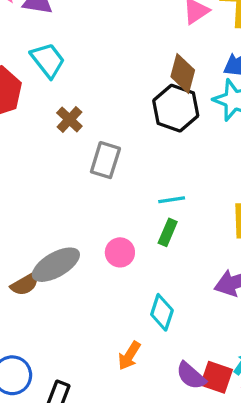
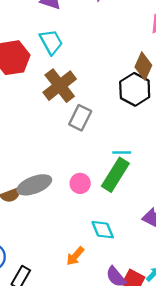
brown cross: (69, 120) -> (60, 86), size x1.8
green rectangle: (168, 232) -> (115, 175), size x1.8
cyan diamond: (162, 312) -> (103, 230), turned -50

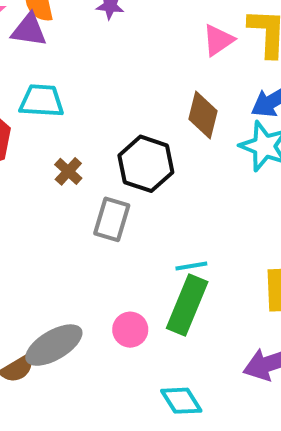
cyan trapezoid: (51, 42) -> (42, 101), turned -48
brown cross: (60, 86) -> (68, 171), size x0.5
black hexagon: (135, 89) -> (146, 164), moved

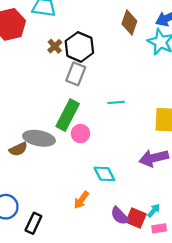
black hexagon: (146, 164) -> (79, 47), moved
green rectangle: (187, 305) -> (68, 115), moved
gray ellipse: (54, 345) -> (39, 138), turned 36

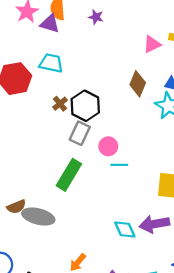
pink circle: (80, 134) -> (108, 146), moved
gray ellipse: (39, 138) -> (38, 217), moved
cyan diamond: (104, 174) -> (125, 230), moved

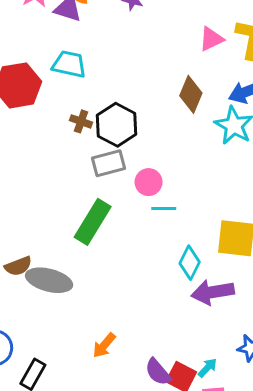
brown cross: (60, 104) -> (81, 121), turned -32
gray rectangle: (80, 133) -> (109, 163), turned 50
cyan diamond: (125, 230) -> (190, 263), moved, turned 50

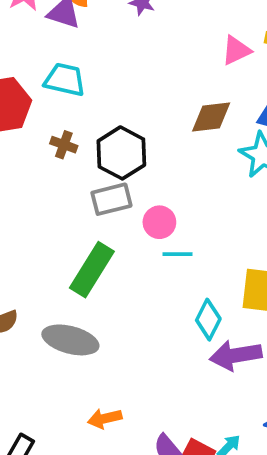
brown diamond: (191, 94) -> (211, 117), turned 60
brown cross: (81, 121) -> (64, 145), moved
gray ellipse: (49, 280) -> (70, 340), moved
orange arrow: (104, 345) -> (105, 418), turned 36

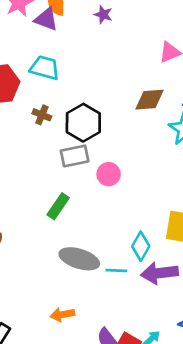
cyan line: (178, 254) -> (116, 270), moved
green rectangle: (92, 270) -> (58, 206), size x0.7
gray ellipse: (70, 340) -> (79, 259), moved

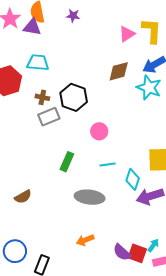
gray rectangle: (75, 156) -> (49, 117), moved
cyan line: (116, 270) -> (108, 165), moved

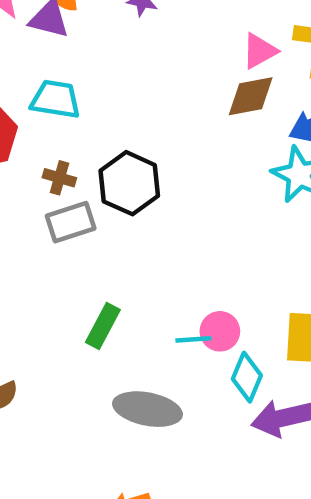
brown diamond: (119, 71) -> (251, 96), moved
pink circle: (99, 131) -> (220, 331), moved

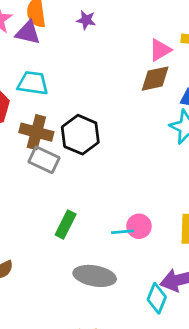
brown cross: (59, 178) -> (36, 132), size x1.6
gray rectangle: (71, 222) -> (44, 160), turned 44
cyan diamond: (247, 377) -> (157, 298), moved

